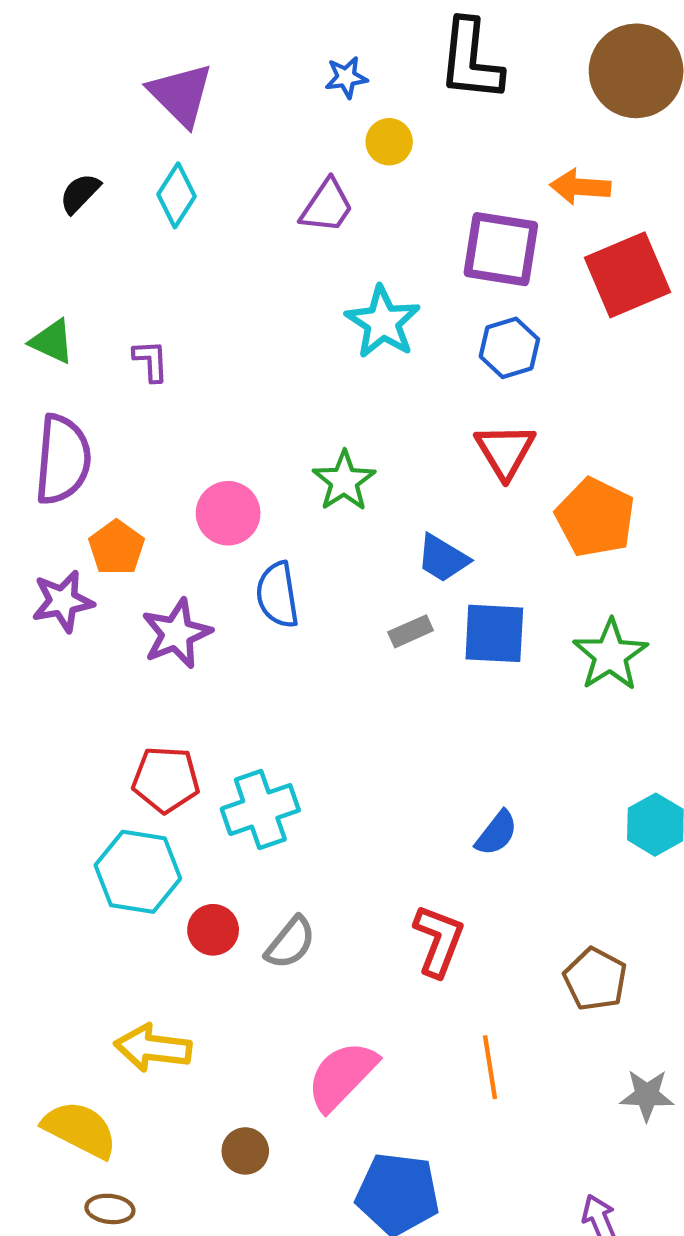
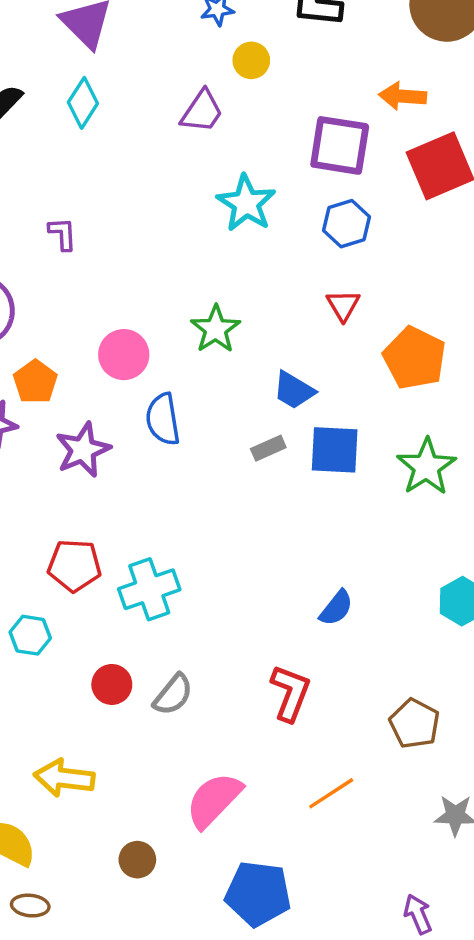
red triangle: (505, 451) -> (343, 305), size x0.7
cyan hexagon: (138, 872) -> (30, 635), moved, size x0.6
orange line: (490, 1067) -> (331, 793), turned 66

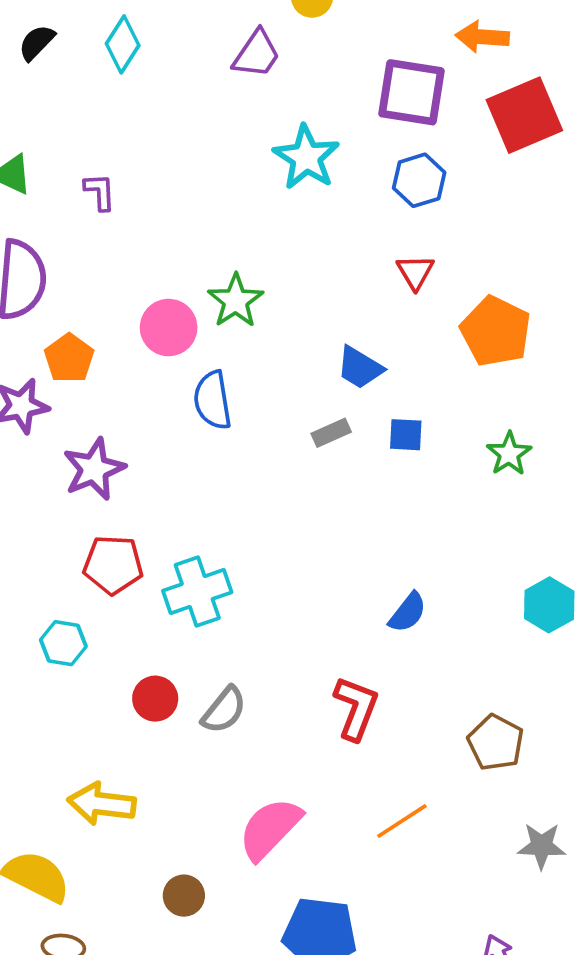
green star: (216, 329) -> (236, 301), moved
purple star: (83, 450) -> (94, 469), moved
blue square: (335, 450) -> (406, 435), size x0.6
green star: (426, 467) -> (509, 454), size x0.7

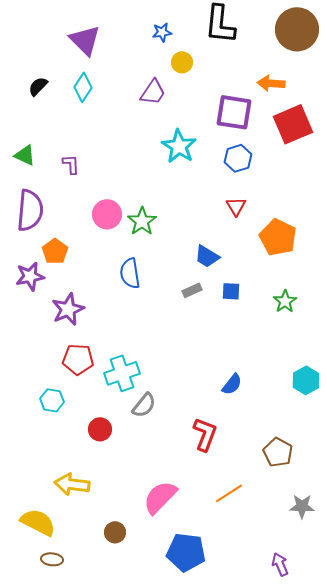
pink circle: (169, 328) -> (107, 214), moved
gray semicircle: (224, 710) -> (144, 405), moved

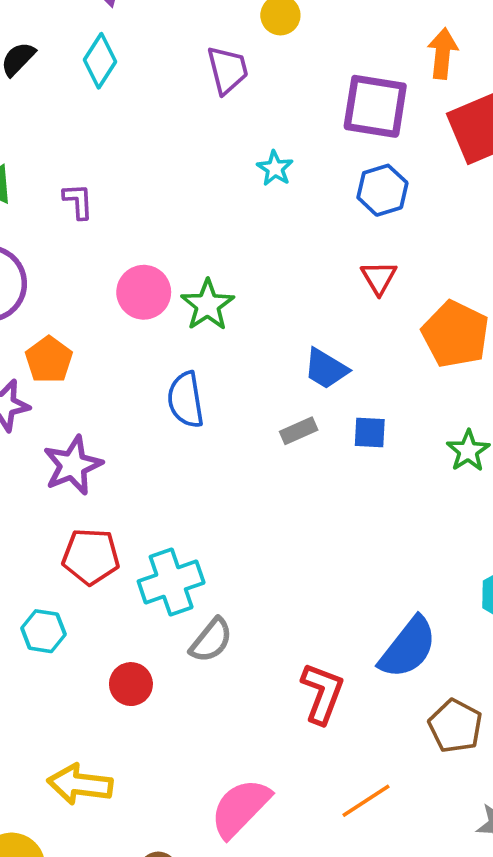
orange arrow: (271, 83) -> (443, 54), turned 92
purple trapezoid: (153, 92) -> (228, 70), turned -48
cyan star: (179, 146) -> (275, 168), size x0.6
blue semicircle: (232, 384) -> (408, 648), moved, size x1.6

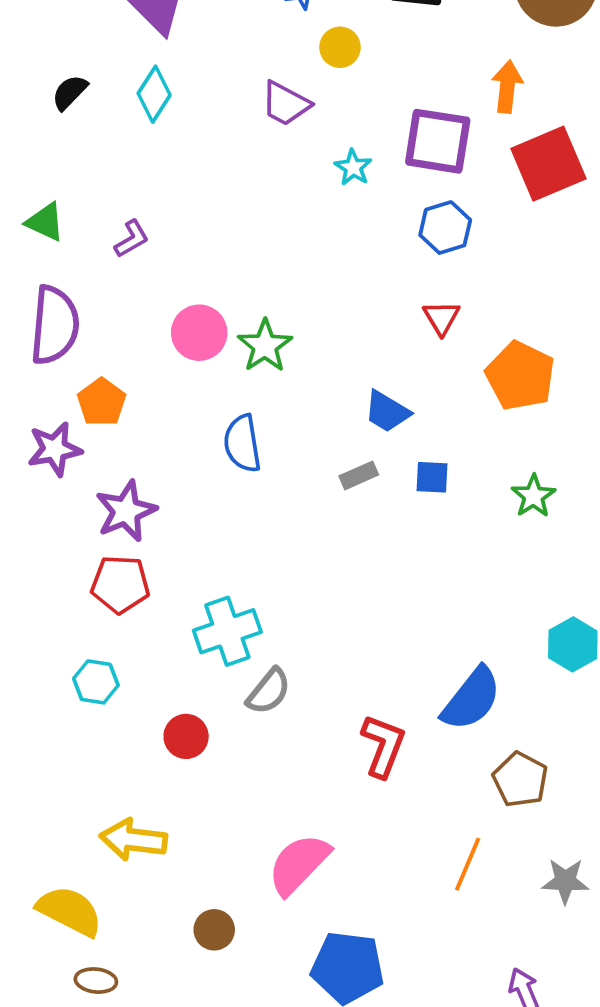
purple trapezoid: (228, 70) -> (286, 104), turned 132
cyan star: (275, 168) -> (353, 167), moved
purple L-shape: (78, 201) -> (132, 239), turned 63
red pentagon: (91, 556) -> (120, 584), moved
orange line: (366, 801) -> (468, 864), moved, turned -34

